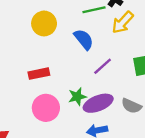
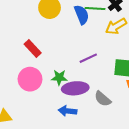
blue semicircle: (84, 39) -> (82, 15), moved
red rectangle: (39, 74) -> (33, 48), turned 42

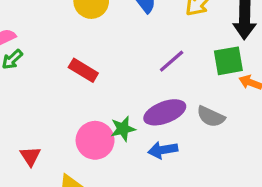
green star: (59, 78) -> (123, 129), moved
pink circle: (30, 79) -> (95, 140), moved

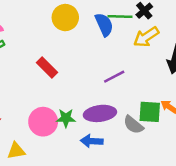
green square: (228, 61) -> (150, 112), moved

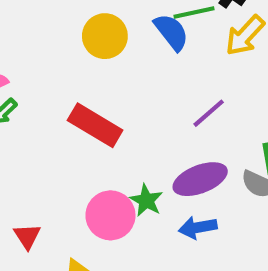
red rectangle: (47, 68) -> (95, 125), size x1.4
green star: (66, 118) -> (146, 200), turned -30

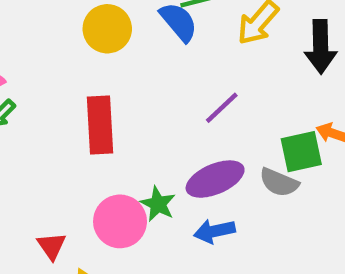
red rectangle: (95, 125) -> (100, 125), turned 58
red triangle: (27, 236) -> (52, 246), moved

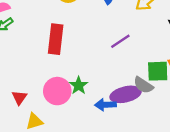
purple ellipse: (215, 179) -> (126, 94), moved

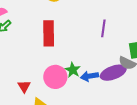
purple line: (120, 41) -> (103, 28), turned -42
blue arrow: (105, 105) -> (89, 76), moved

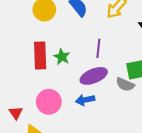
green star: (73, 70) -> (62, 57), moved
purple ellipse: (113, 73) -> (94, 76), moved

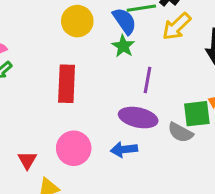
green star: (62, 57) -> (123, 46), moved
purple ellipse: (94, 76) -> (138, 118), turned 30

